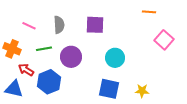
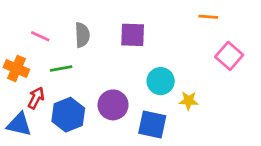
purple circle: (71, 57) -> (113, 105), moved
red arrow: (26, 70) -> (36, 98), turned 84
yellow star: (142, 91) -> (189, 101), moved

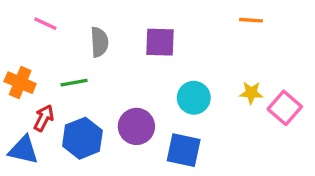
pink line: (40, 36) -> (45, 24), moved
pink square: (229, 56) -> (285, 108), moved
yellow star: (189, 101) -> (251, 93), moved

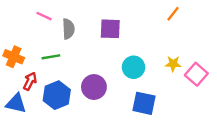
orange line: (251, 20) -> (173, 14), turned -56
pink line: (45, 24) -> (44, 16), moved
blue square: (184, 150) -> (144, 103), moved

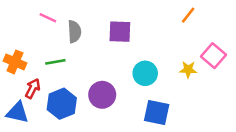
pink square: (196, 74) -> (213, 56), moved

